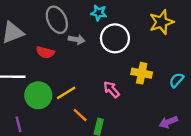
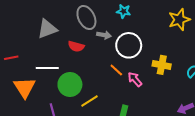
white circle: (115, 38) -> (129, 45), moved
yellow line: (66, 93) -> (90, 101), moved
orange line: (80, 115) -> (116, 70), moved

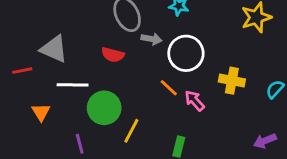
gray triangle: (47, 29) -> (54, 49), moved, turned 45
orange triangle: (25, 88) -> (41, 112), size x0.6
yellow line: (90, 101) -> (131, 131), turned -30

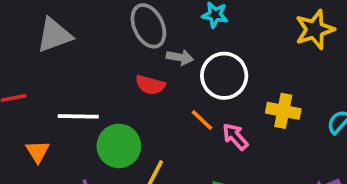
gray triangle: (54, 49) -> (54, 35), moved, turned -44
red semicircle: (113, 55) -> (150, 85), moved

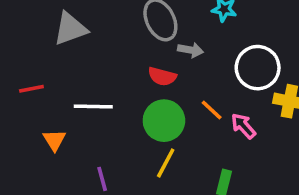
white circle: (224, 76) -> (258, 68), moved
green circle: (119, 146) -> (164, 121), moved

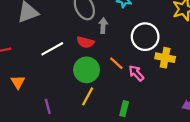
gray arrow: (190, 50) -> (103, 26), turned -96
white line: (93, 106) -> (52, 49), moved, turned -30

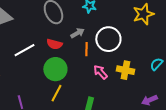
gray arrow: (103, 26) -> (77, 33), moved, turned 56
yellow cross: (165, 58) -> (125, 70), moved
orange line: (116, 63) -> (86, 49), moved, turned 48

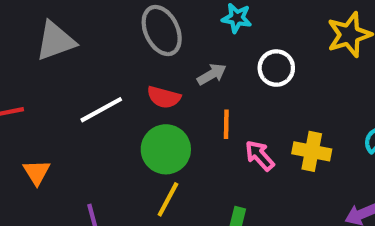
white circle: (108, 39) -> (276, 68), moved, size x0.7
orange line: (86, 49) -> (226, 124), moved

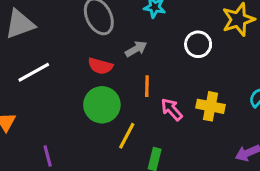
white circle: (276, 68) -> (198, 44), moved
white line: (101, 110) -> (34, 72), moved
yellow line: (168, 199) -> (127, 136), moved

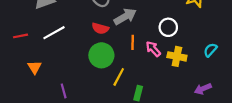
white circle: (198, 44) -> (168, 27), moved
gray arrow: (136, 49) -> (125, 17), size x1.5
pink arrow: (172, 109) -> (153, 49), moved

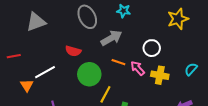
red semicircle: (100, 28) -> (73, 51), moved
white line: (54, 33) -> (45, 72), moved
orange line: (133, 42) -> (118, 62), turned -72

